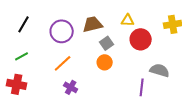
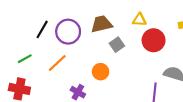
black line: (24, 24) -> (42, 29), moved
orange circle: (105, 62) -> (101, 72), moved
orange line: (63, 63) -> (57, 63), moved

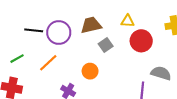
black line: (42, 29) -> (34, 30), turned 66

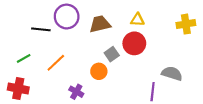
purple circle: (59, 33) -> (67, 17), moved
red circle: (141, 41) -> (134, 43), moved
gray square: (106, 45) -> (112, 54), moved

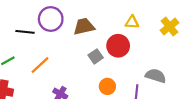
yellow triangle: (138, 20) -> (132, 22), moved
yellow cross: (186, 24) -> (169, 26), turned -30
orange circle: (99, 71) -> (107, 86), moved

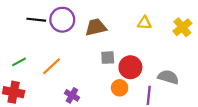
black line: (25, 32) -> (36, 20), moved
red circle: (118, 46) -> (130, 67), moved
gray square: (96, 56) -> (108, 58), turned 32

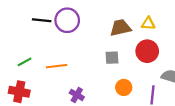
brown trapezoid: (96, 27) -> (121, 28), moved
orange line: (51, 66) -> (57, 66), turned 36
red circle: (130, 67) -> (147, 51), moved

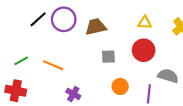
black line: (42, 20) -> (38, 19), turned -48
brown trapezoid: (121, 28) -> (96, 27), moved
orange line: (57, 66) -> (53, 65), turned 30

